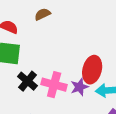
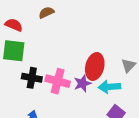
black cross: (27, 81) -> (32, 78), turned -30

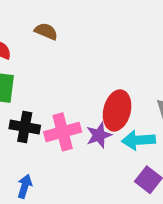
brown semicircle: (46, 13) -> (46, 31), turned 48
pink cross: (58, 81) -> (63, 132), turned -30

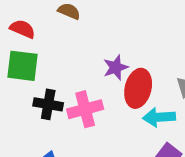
purple star: (99, 135) -> (116, 67), moved

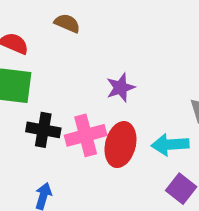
red ellipse: (138, 88) -> (120, 145), moved

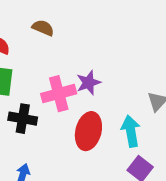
pink cross: (86, 135) -> (59, 94), moved
cyan arrow: (170, 145) -> (131, 131), turned 84

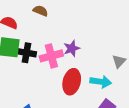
black cross: (23, 119) -> (27, 53), moved
cyan arrow: (131, 131) -> (101, 82), turned 108

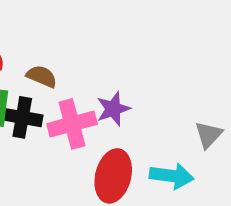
brown semicircle: (41, 11) -> (42, 76), moved

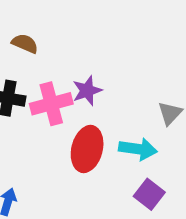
brown semicircle: (42, 76) -> (25, 43), moved

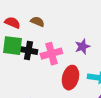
purple star: (87, 91) -> (82, 47), moved

